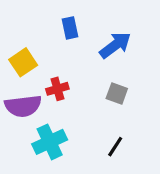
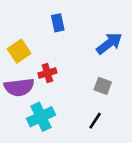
blue arrow: (115, 45) -> (109, 43), moved
gray square: (117, 94) -> (103, 86), moved

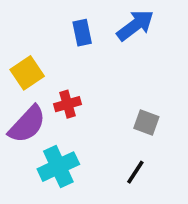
blue arrow: (109, 43) -> (135, 25), moved
purple semicircle: (19, 87) -> (27, 124), turned -40

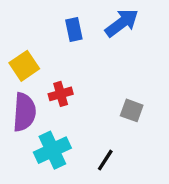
purple semicircle: (27, 124) -> (24, 112), turned -39
black line: (135, 172) -> (105, 160), moved

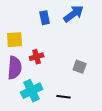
yellow square: (24, 66) -> (15, 40), turned 30
black line: (105, 160) -> (64, 97), turned 64

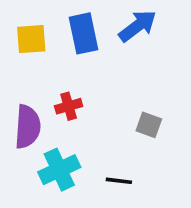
blue rectangle: (45, 18) -> (83, 33), size x1.5
yellow square: (15, 40) -> (31, 39), moved

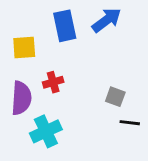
yellow square: (31, 39) -> (24, 47), moved
black line: (119, 181) -> (130, 123), moved

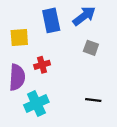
gray square: (115, 97) -> (91, 48), moved
black line: (130, 123) -> (93, 100), moved

